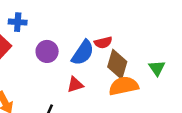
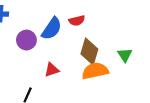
red semicircle: (103, 43) -> (77, 21), moved
blue semicircle: (83, 53) -> (52, 29), moved

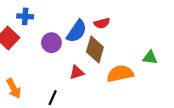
brown diamond: (89, 51) -> (95, 50), moved
green triangle: (125, 55) -> (150, 58), turned -49

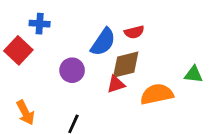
purple circle: (51, 43) -> (72, 70), moved
brown diamond: (95, 50) -> (126, 65), turned 60
red triangle: (77, 72) -> (116, 84), moved

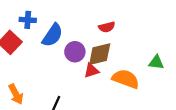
blue semicircle: (103, 42) -> (52, 35), moved
purple circle: (72, 70) -> (75, 52), moved
orange semicircle: (157, 94) -> (126, 79), turned 32

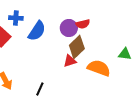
purple circle: (75, 52) -> (69, 28), moved
brown diamond: (100, 54) -> (77, 47), turned -30

